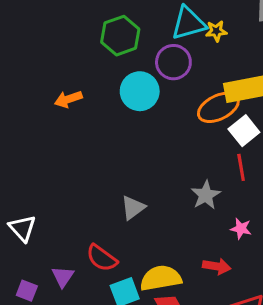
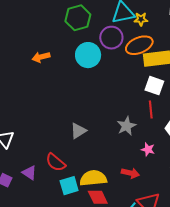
orange ellipse: (218, 107) -> (139, 45), moved
white square: (244, 131) -> (154, 86), turned -36
purple triangle: (63, 277) -> (29, 173), turned -35

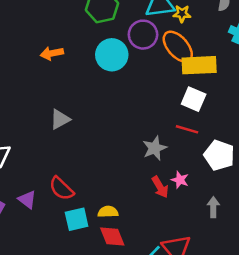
orange ellipse: (139, 45) -> (178, 47), turned 68
red line: (151, 109) -> (187, 129), turned -72
gray triangle: (78, 131) -> (60, 119), moved
red arrow: (130, 173) -> (160, 187), moved, turned 42
yellow semicircle: (93, 178) -> (108, 212), size x0.6

